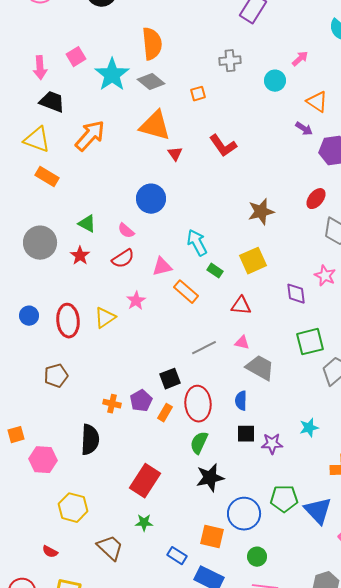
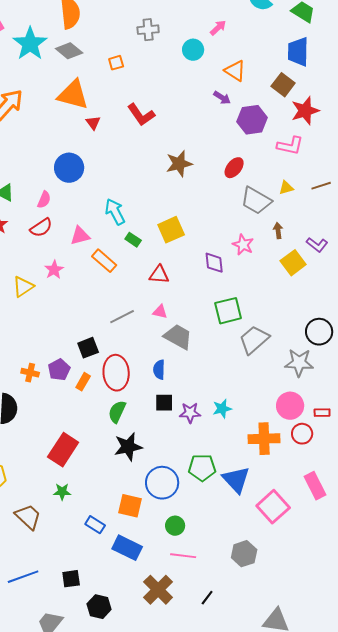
brown star: (261, 212) -> (179, 164), moved
pink semicircle: (126, 231) -> (44, 200), turned -108
cyan star: (309, 428) -> (222, 409), moved

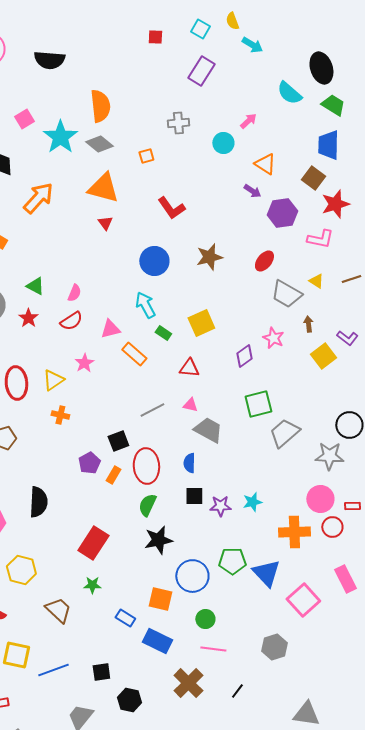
red triangle: (93, 123) -> (105, 223), moved
blue circle: (69, 168) -> (154, 261), moved
yellow triangle: (286, 188) -> (316, 281), turned 49
purple diamond: (214, 263) -> (244, 356), turned 60
orange cross: (30, 373) -> (60, 415), moved

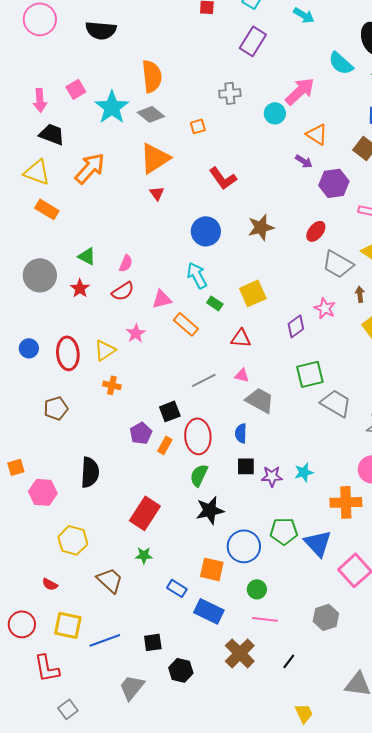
pink arrow: (248, 121) -> (300, 91), size x1.8
orange triangle: (103, 188) -> (155, 158), turned -48
gray trapezoid: (284, 433) -> (336, 403), turned 72

